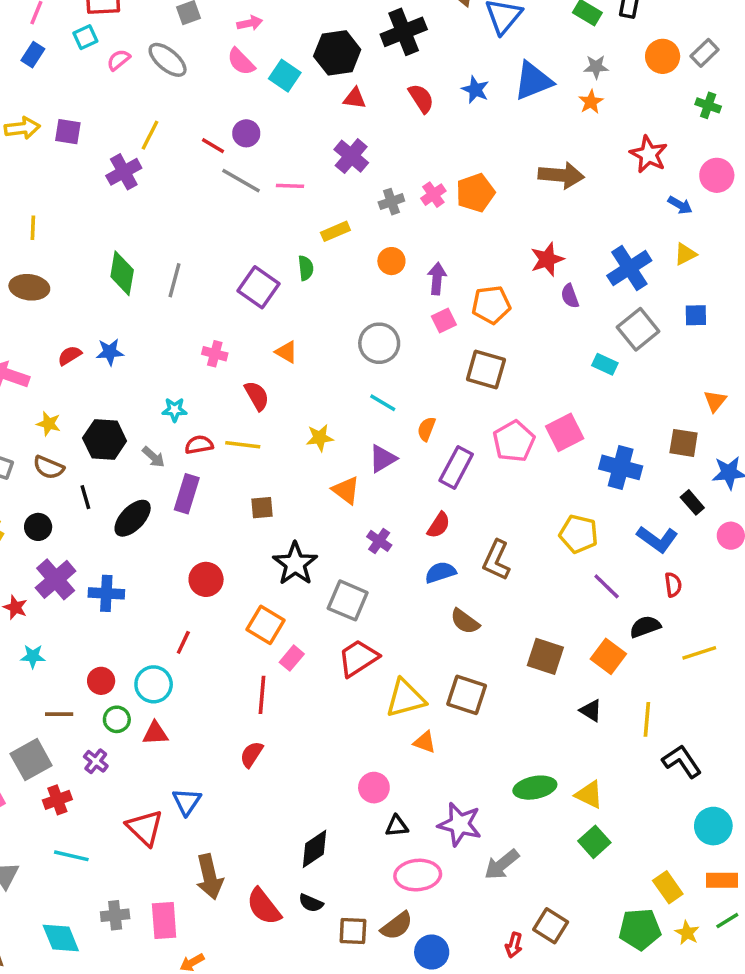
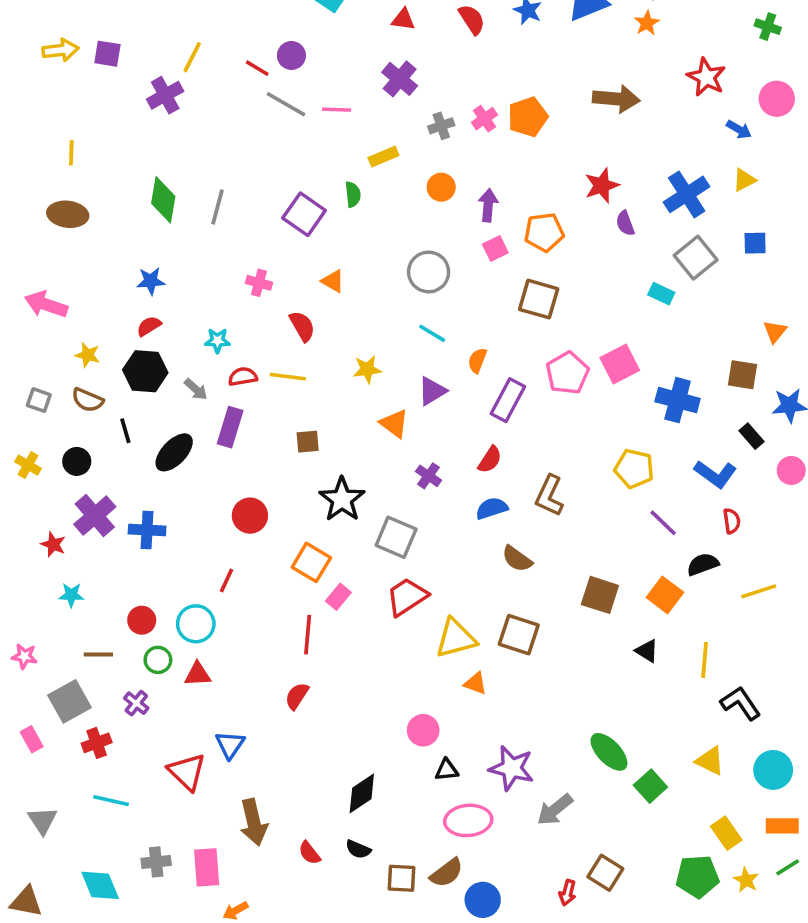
red semicircle: (70, 355) -> (149, 326), moved
green ellipse: (535, 788) -> (609, 752), moved, turned 57
yellow triangle: (589, 795) -> (710, 761), moved
red semicircle: (264, 907) -> (309, 853), size x0.6

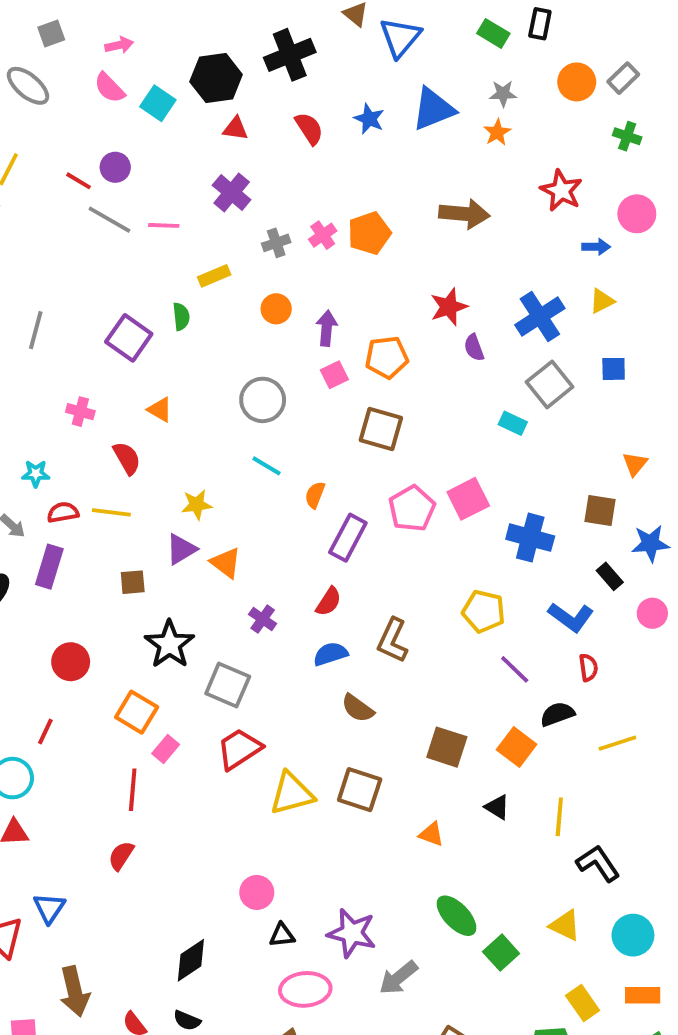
blue arrow: (739, 129) -> (596, 247), turned -30
purple triangle: (432, 391) -> (181, 549), moved
orange triangle: (475, 683) -> (431, 834), moved

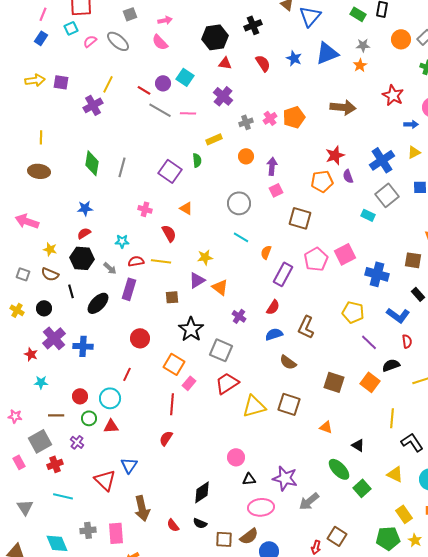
black cross: (290, 55) -> (253, 25), size x0.7
cyan square: (158, 103) -> (185, 77), moved
orange pentagon: (387, 357) -> (322, 181), moved
black triangle: (497, 807) -> (358, 445), moved

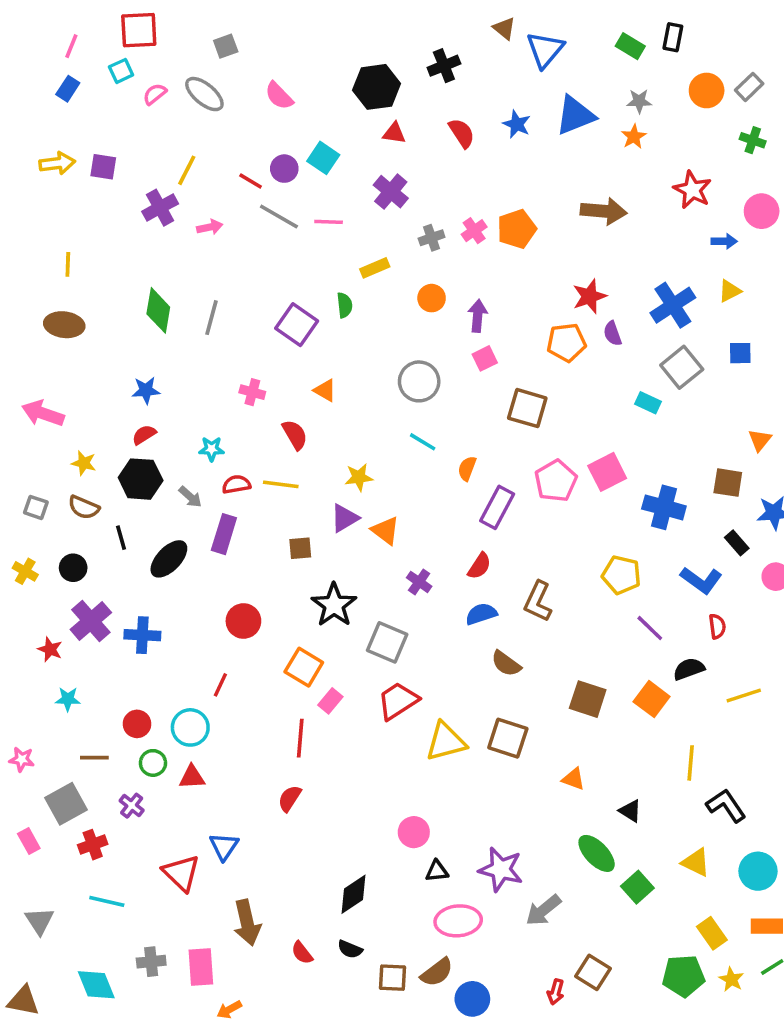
pink arrow: (165, 20) -> (210, 227), moved

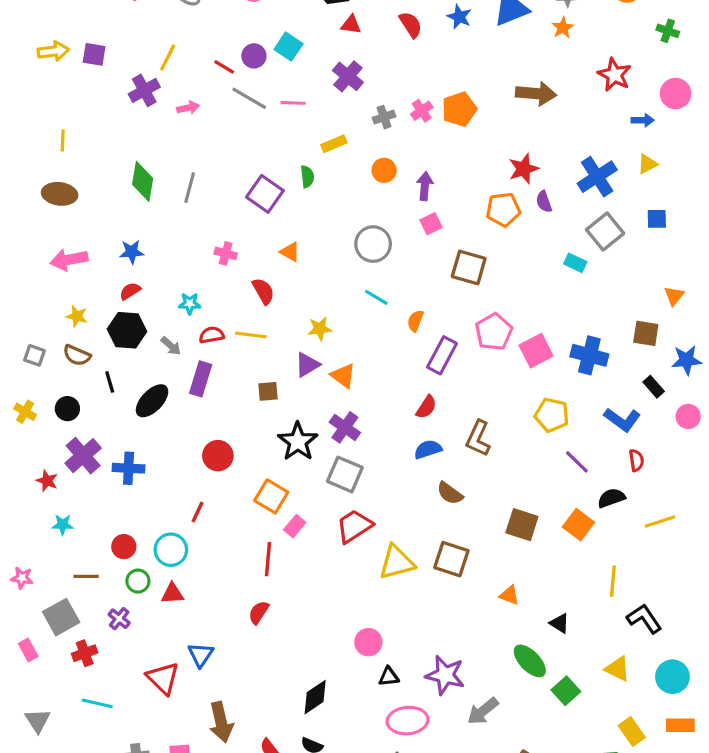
pink arrow: (43, 413) -> (69, 260), moved, turned -30
pink square: (607, 472) -> (536, 351), moved
purple cross: (419, 582) -> (345, 427), moved, size x1.4

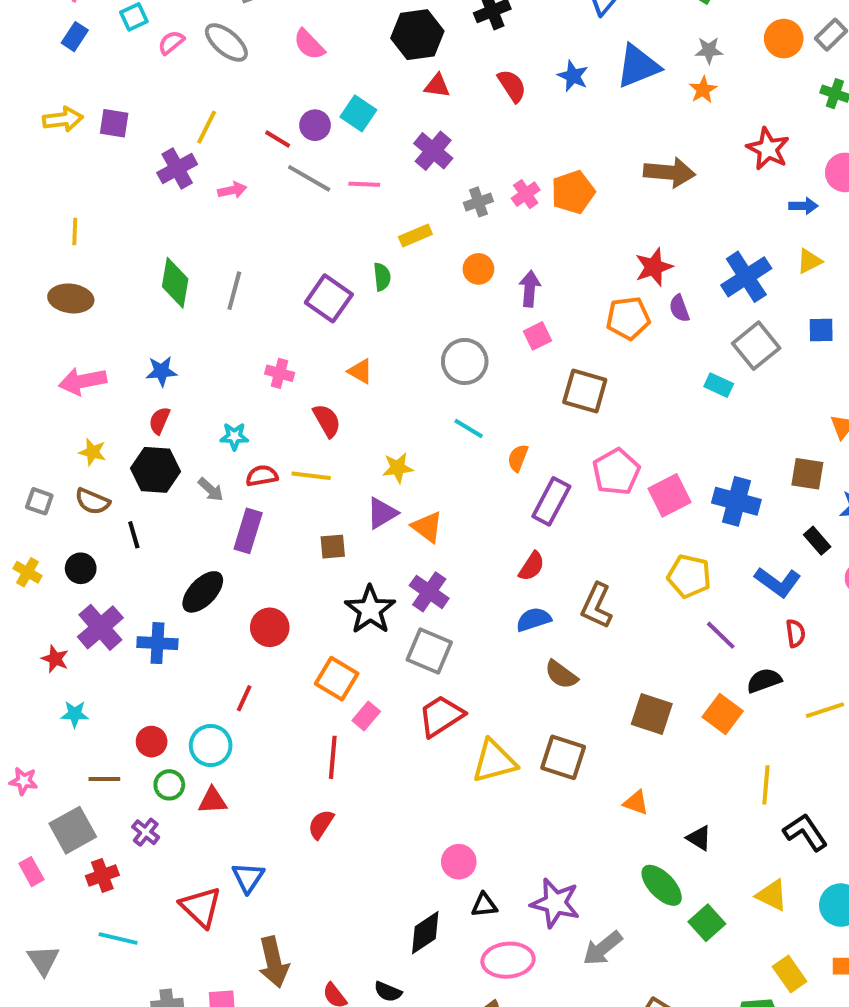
red semicircle: (130, 291) -> (159, 421), turned -35
black ellipse: (152, 401) -> (203, 592), moved
black diamond: (315, 697) -> (425, 933), moved

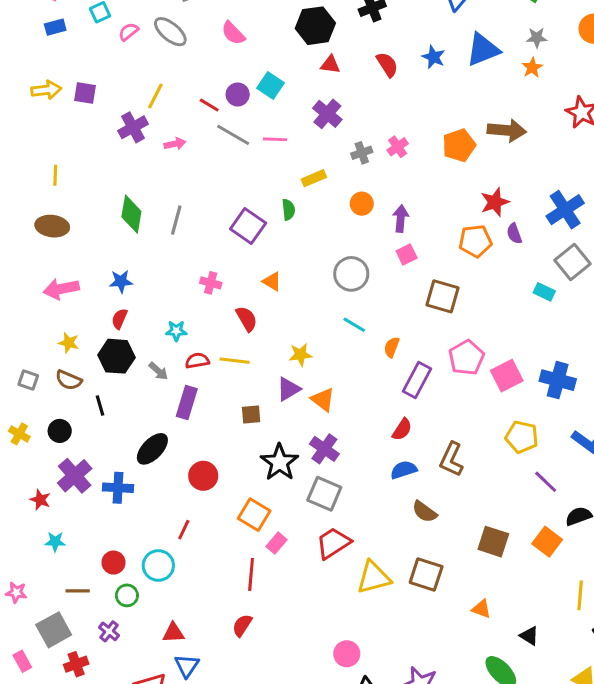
blue rectangle: (75, 37) -> (55, 27), turned 42
orange pentagon: (573, 192) -> (459, 145), moved
red triangle: (213, 801) -> (173, 633), moved

